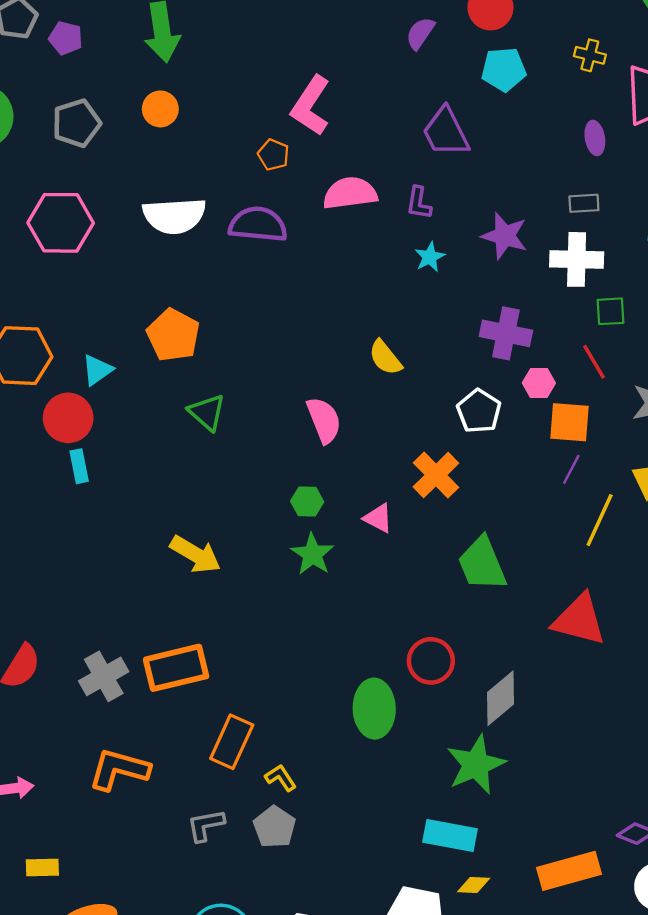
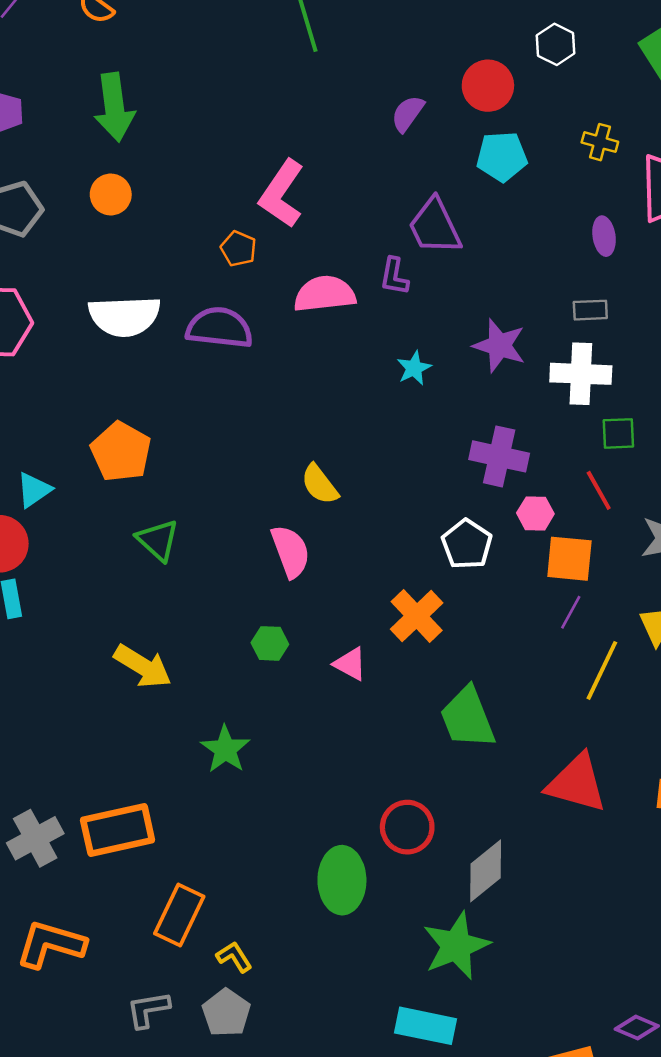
purple L-shape: (419, 203) -> (394, 276), moved
yellow semicircle: (385, 358) -> (320, 484), moved
yellow arrow: (195, 554) -> (143, 666), moved
green star: (312, 554) -> (225, 749), moved

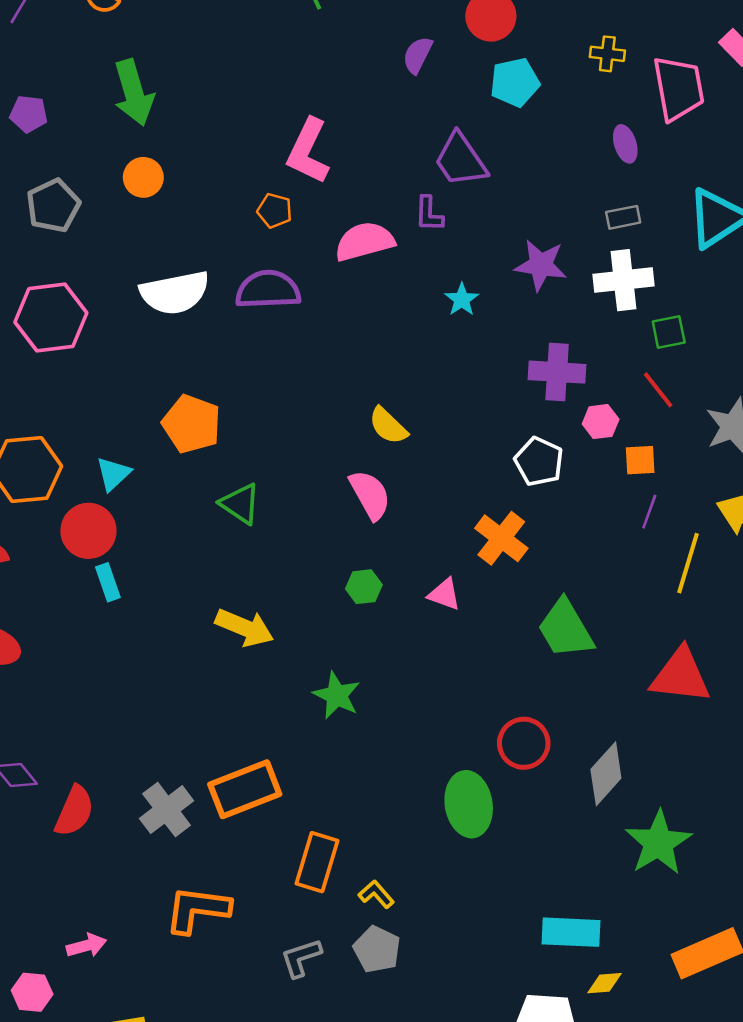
orange square: (569, 559) -> (640, 460), size x0.7
green star: (456, 946) -> (658, 843), moved

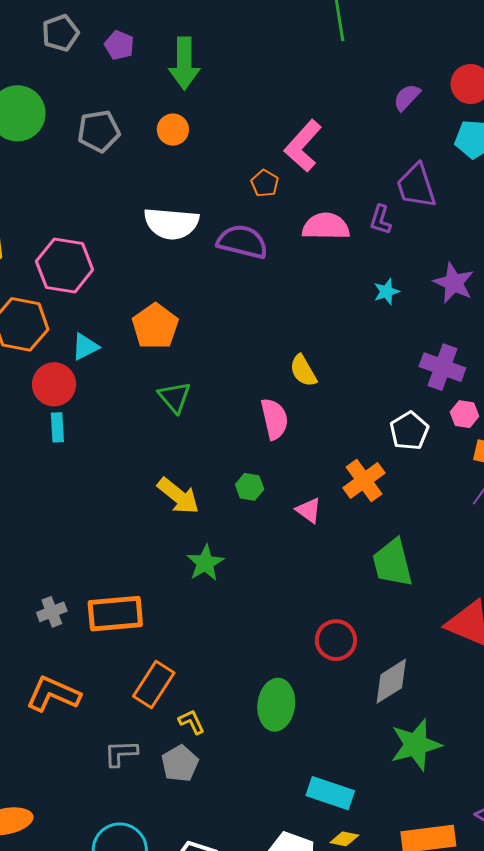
purple pentagon: (29, 114) -> (119, 45), moved
pink hexagon: (51, 318) -> (65, 265), moved
yellow arrow: (245, 628) -> (178, 496), moved
green ellipse: (469, 804) -> (276, 705), moved
gray cross: (167, 810) -> (52, 612), size x0.7

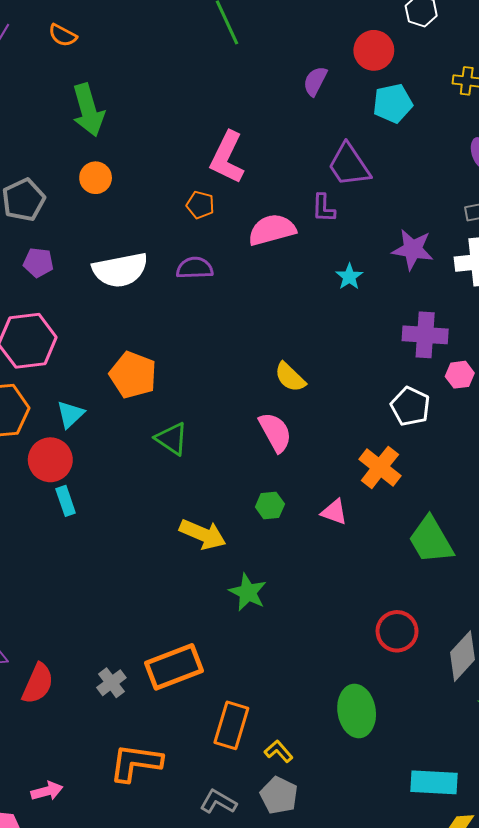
purple pentagon: (119, 45) -> (38, 263), moved
purple semicircle: (242, 242) -> (195, 268), size x0.7
gray L-shape: (121, 753) -> (218, 802), turned 48

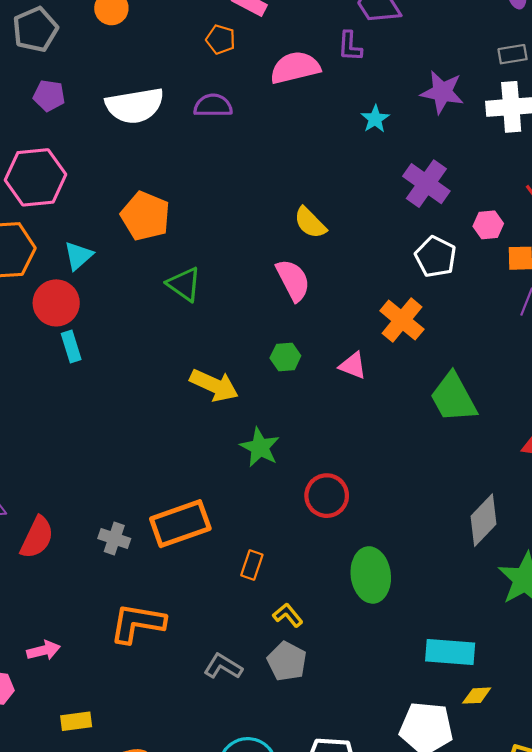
purple cross: (425, 335) -> (426, 184), moved, turned 30
red circle: (397, 631) -> (327, 496), moved
gray cross: (111, 683) -> (114, 539), turned -36
orange rectangle: (231, 725) -> (252, 565), moved, size x0.6

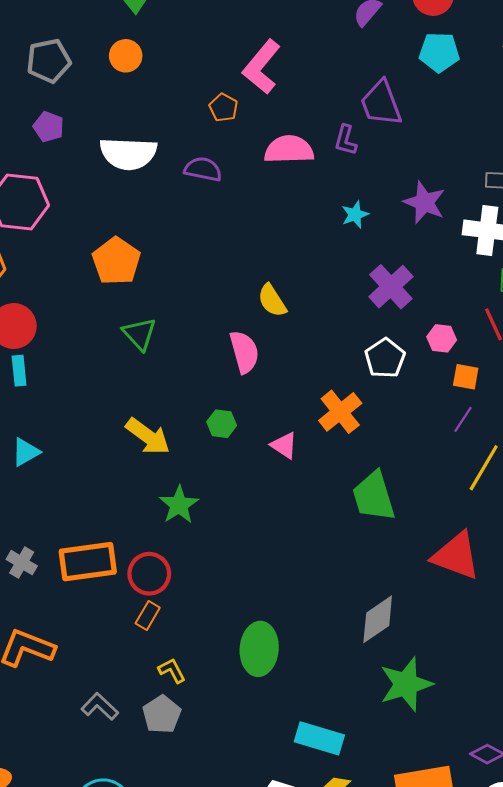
cyan triangle: (78, 256) -> (26, 452), moved
red circle: (327, 496) -> (149, 574), moved

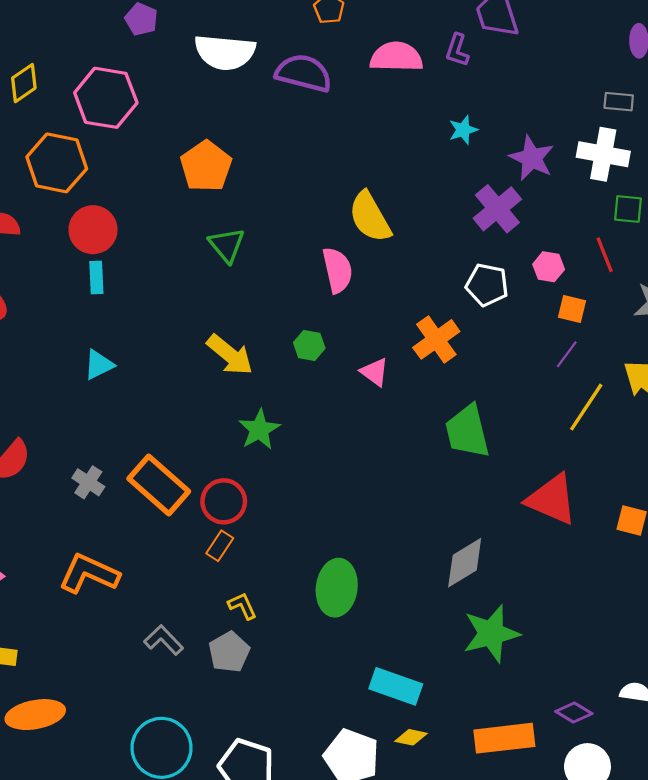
purple semicircle: (203, 169) -> (304, 73), size x1.4
purple star: (424, 202) -> (532, 158), moved
yellow semicircle: (272, 301) -> (370, 217), size x1.4
white pentagon: (385, 358) -> (487, 285), turned -30
orange rectangle: (88, 562) -> (159, 485), turned 46

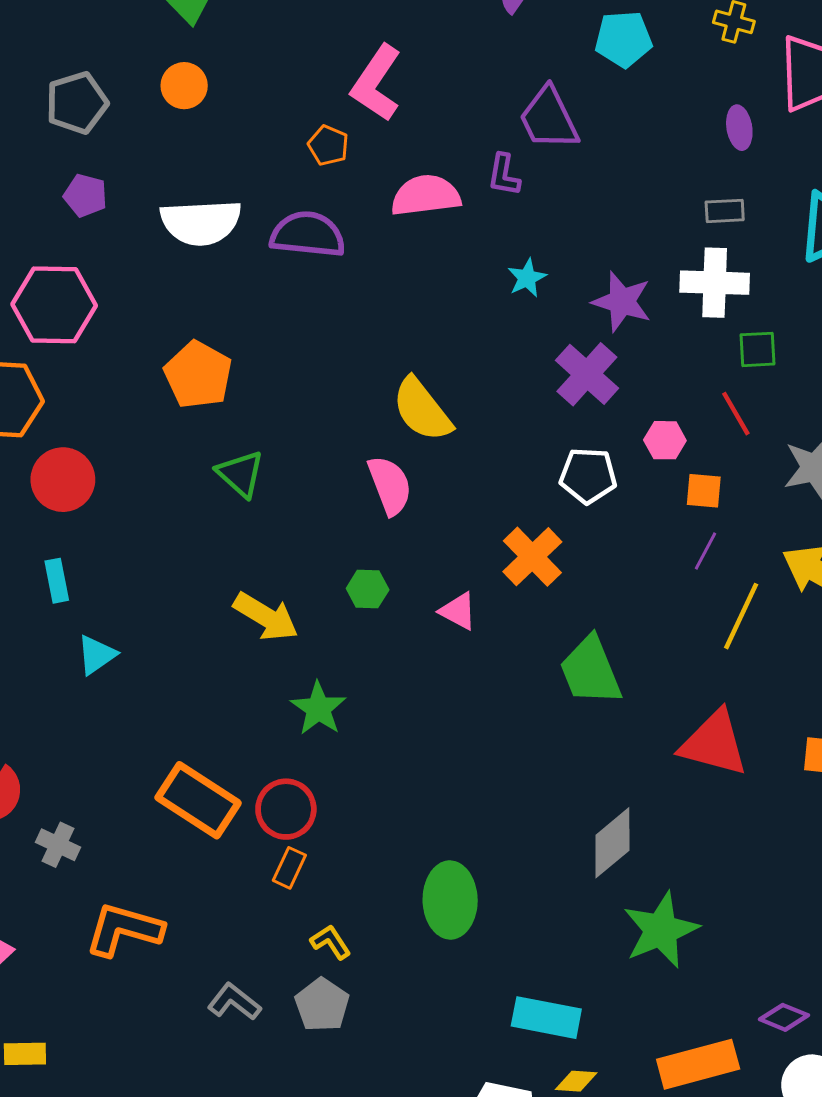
cyan rectangle: (96, 278) -> (57, 581), moved
gray cross: (88, 482) -> (58, 845), moved

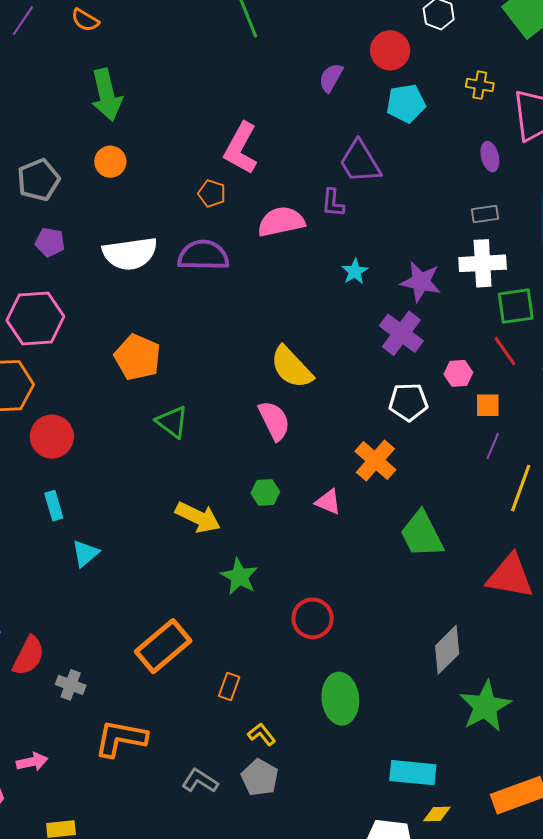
green square: (757, 349) -> (516, 306), size x1.4
orange rectangle: (198, 800) -> (163, 646), turned -68
red circle: (286, 809) -> (313, 618), moved

